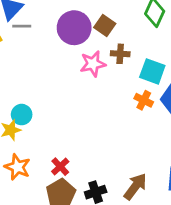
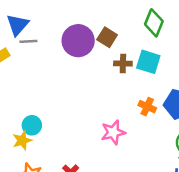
pink star: (93, 64) -> (113, 132), moved
cyan square: (152, 71) -> (148, 62), moved

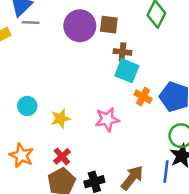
brown square: (107, 37) -> (109, 25), turned -30
cyan square: (148, 62) -> (127, 71), moved
yellow star: (22, 140) -> (61, 119), moved

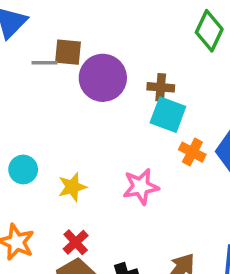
gray line: (30, 22) -> (45, 63), moved
brown square: (109, 25) -> (68, 52), moved
purple circle: (80, 26) -> (103, 78), moved

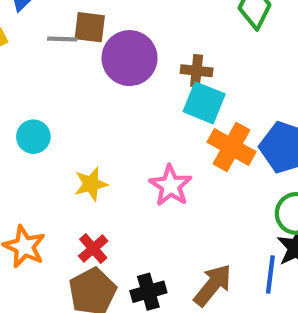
orange cross: (192, 152) -> (232, 147), size x1.5
cyan circle: (23, 169) -> (33, 137), moved
pink star: (141, 187) -> (171, 186), turned -30

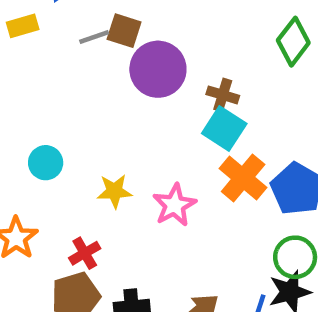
gray line: (62, 39) -> (94, 37), turned -32
cyan circle: (33, 137) -> (46, 163), moved
yellow star: (91, 184) -> (114, 191), moved

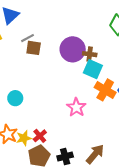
brown square: (124, 31) -> (34, 48), moved
purple circle: (158, 69) -> (73, 49), moved
yellow star: (114, 191) -> (24, 138), moved

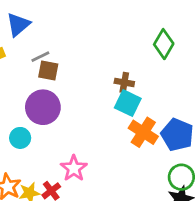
purple circle: (73, 49) -> (43, 107), moved
pink star: (76, 107) -> (74, 168), moved

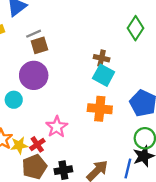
brown square: (48, 71) -> (39, 45), turned -30
orange cross: (143, 132) -> (100, 109), moved, turned -30

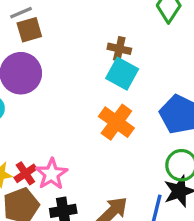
orange cross: (100, 109) -> (116, 122), turned 30
pink star: (57, 127) -> (52, 174), moved

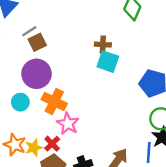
orange cross: (116, 122) -> (54, 101), moved
pink star: (52, 174) -> (68, 124), moved

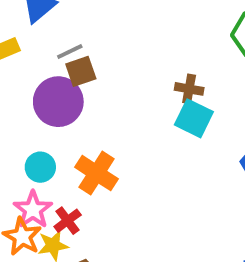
purple circle: (37, 74) -> (58, 102), moved
pink star: (68, 124) -> (33, 210), moved
red cross: (52, 144) -> (68, 221), moved

